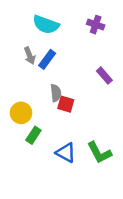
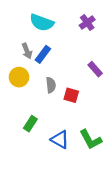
purple cross: (96, 25) -> (87, 23), turned 35
red square: (66, 104) -> (71, 95), moved
yellow circle: (21, 113) -> (19, 77), moved

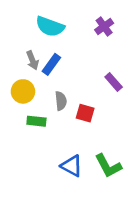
green rectangle: (30, 124) -> (36, 121), moved, turned 63

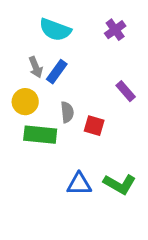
green rectangle: (36, 121) -> (40, 135), size x1.5
blue triangle: (72, 166) -> (79, 184), turned -30
green L-shape: (108, 166) -> (120, 184), turned -32

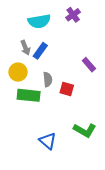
cyan semicircle: (55, 30) -> (39, 21), turned -30
purple cross: (115, 30) -> (73, 15), moved
blue triangle: (79, 184) -> (48, 141), moved, turned 42

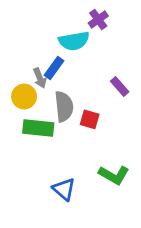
cyan semicircle: (39, 21) -> (74, 41), moved
gray arrow: (25, 48) -> (40, 78), moved
gray semicircle: (48, 79) -> (64, 106), size x1.5

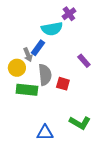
blue triangle: (64, 189) -> (45, 133), turned -42

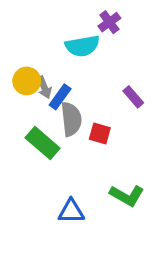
blue rectangle: (38, 48) -> (60, 97), moved
yellow circle: (17, 68) -> (27, 81), moved
green rectangle: (27, 90) -> (43, 143), turned 35

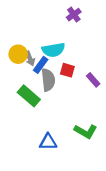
cyan semicircle: (82, 46) -> (53, 50), moved
purple rectangle: (133, 97) -> (93, 80), moved
red square: (100, 133) -> (67, 70), moved

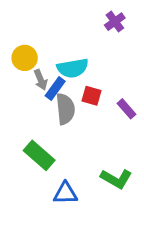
purple cross: (74, 15) -> (115, 22), moved
yellow circle: (18, 54) -> (25, 58), moved
green rectangle: (29, 96) -> (39, 155), moved

